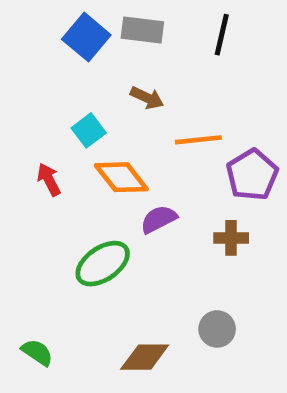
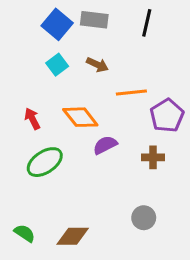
cyan square: (89, 130) -> (57, 65), moved
green ellipse: (103, 264) -> (45, 162), moved
brown diamond: (145, 357) -> (73, 236), moved

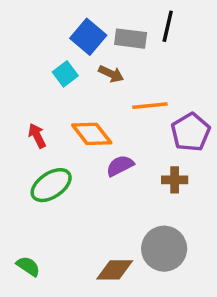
gray rectangle: (94, 20) -> (131, 39), moved
blue square: (57, 24) -> (88, 37), moved
gray circle: (144, 218) -> (164, 249), size x1.6
brown diamond: (73, 236) -> (115, 270), moved

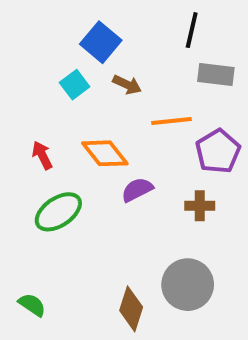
gray rectangle: (131, 39) -> (216, 74), moved
brown diamond: (115, 270) -> (131, 309), turned -72

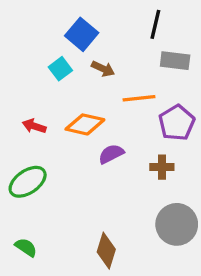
orange diamond: (105, 153) -> (85, 124), turned -39
red arrow: (42, 155) -> (34, 126), turned -45
green ellipse: (58, 212) -> (28, 182), moved
gray circle: (188, 285) -> (177, 224), moved

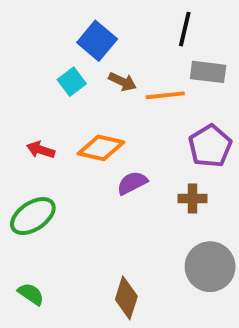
orange line: (139, 98) -> (165, 95), moved

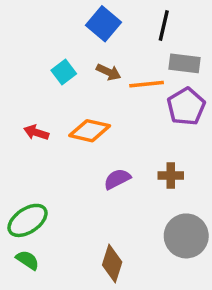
blue square: (97, 41) -> (103, 24), moved
purple pentagon: (210, 146) -> (186, 107), moved
purple semicircle: (132, 183) -> (117, 179), moved
green ellipse: (33, 216) -> (28, 220), moved

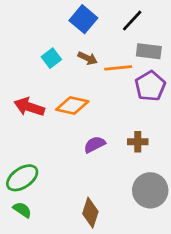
black line: (164, 25) -> (132, 21), turned 30
red arrow: (36, 132) -> (29, 107), size x1.5

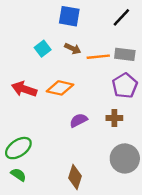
blue square: (83, 19) -> (69, 16), turned -30
black line: (132, 21) -> (121, 17), moved
gray rectangle: (149, 51) -> (125, 54), moved
purple pentagon: (150, 86) -> (125, 86), moved

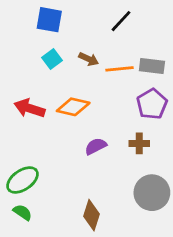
blue square: (69, 16) -> (49, 20), moved
black line: (121, 17) -> (121, 21), moved

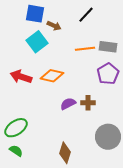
cyan square: (52, 59) -> (37, 42), size x1.5
brown arrow: (89, 59) -> (54, 26), moved
brown cross: (139, 143) -> (88, 103), moved

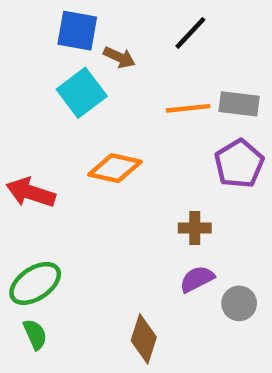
red arrow: (21, 77) -> (31, 193), moved
purple semicircle: (68, 104) -> (197, 279), moved
gray circle: (108, 137) -> (239, 303), size x0.6
green semicircle: (16, 151) -> (35, 334), turned 32

